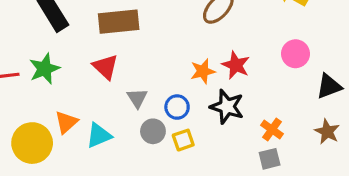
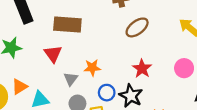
orange star: (203, 71) -> (92, 68), moved
blue circle: (177, 107) -> (107, 93), moved

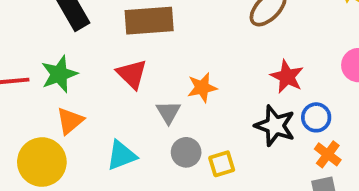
orange triangle: (20, 87) -> (70, 121), moved
blue circle: (107, 93) -> (316, 117), moved

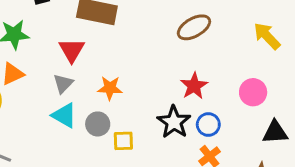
orange star: (202, 88) -> (110, 88), moved
gray triangle: (168, 112) -> (63, 84), moved
cyan triangle: (121, 155) -> (64, 115), moved, turned 36

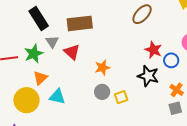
gray triangle: (63, 84) -> (52, 42), moved
cyan triangle: (64, 115) -> (57, 97), moved
blue circle: (208, 125) -> (171, 60), moved

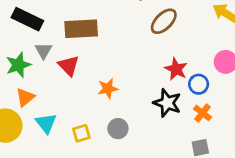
black rectangle: (39, 19) -> (27, 19), turned -35
orange cross: (177, 90) -> (203, 113), moved
gray circle: (102, 92) -> (118, 129), moved
cyan triangle: (57, 97) -> (46, 123), turned 36
yellow square: (121, 97) -> (81, 133), moved

